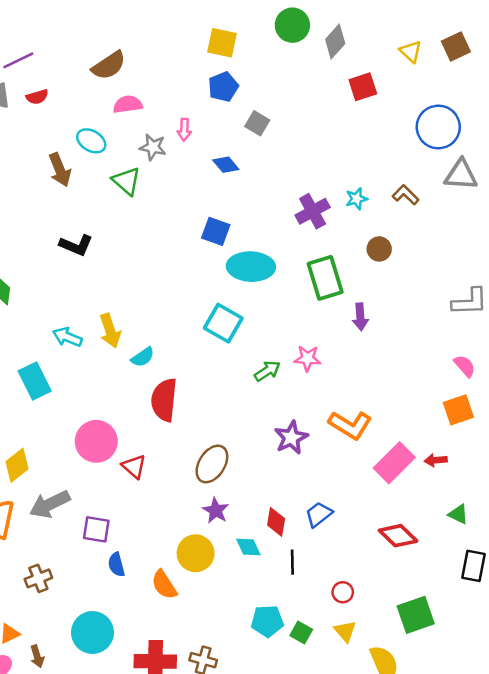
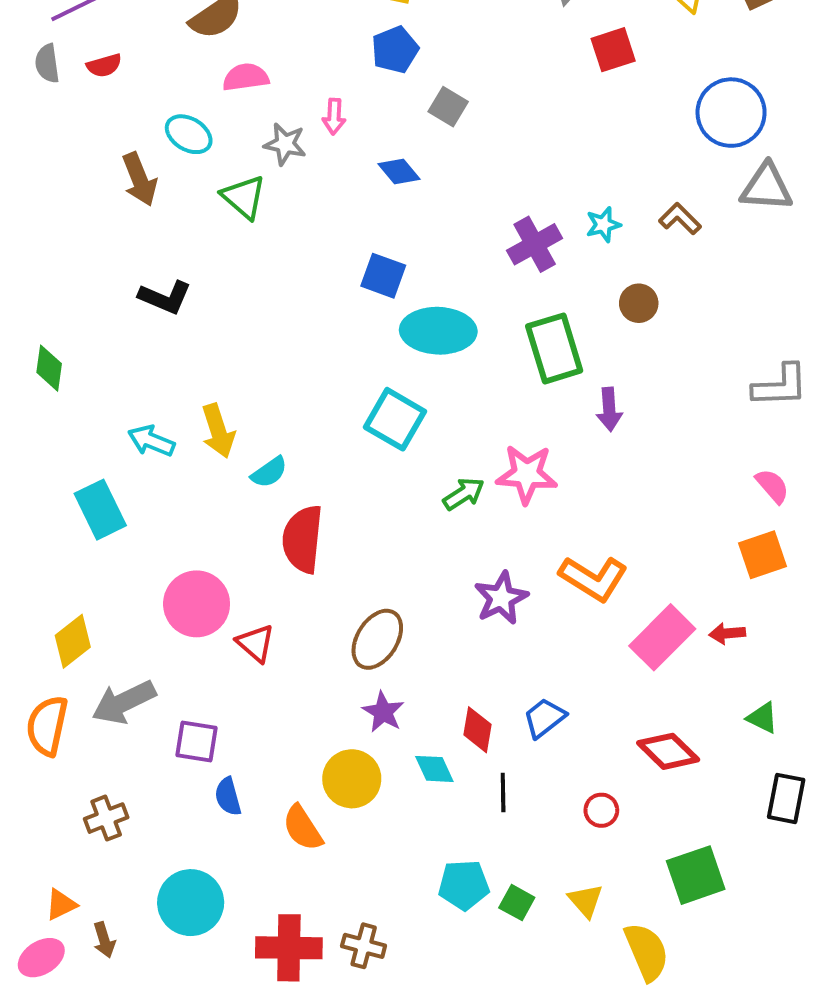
pink star: (307, 358) -> (527, 474), size x1.4
red circle: (343, 592) -> (601, 810), moved

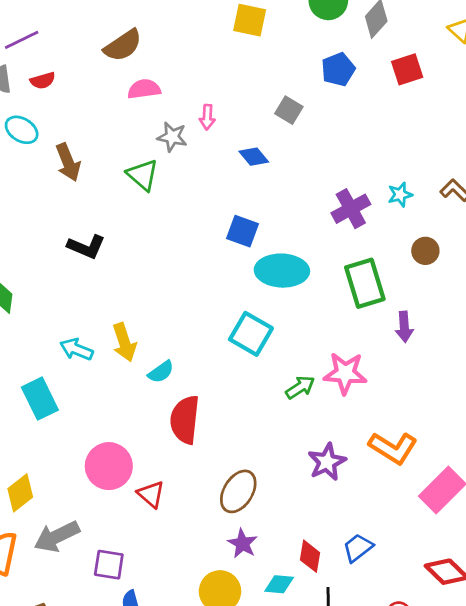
blue pentagon: (395, 50) -> (338, 69), moved
cyan ellipse: (189, 134) -> (22, 130), moved
cyan diamond: (434, 769) -> (279, 584), turned -60

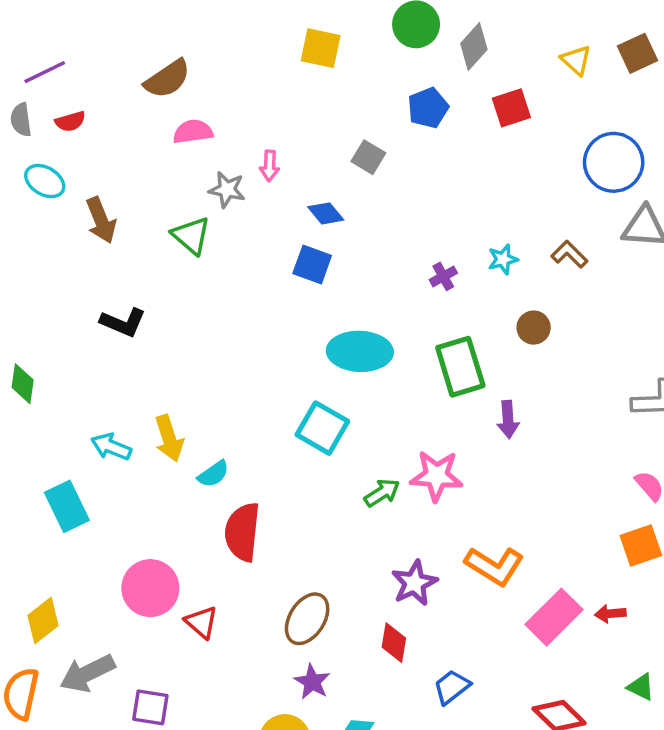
purple cross: (351, 209) -> (443, 276), size x0.6
blue square: (242, 231) -> (312, 265), moved
red diamond: (310, 556) -> (394, 643), moved

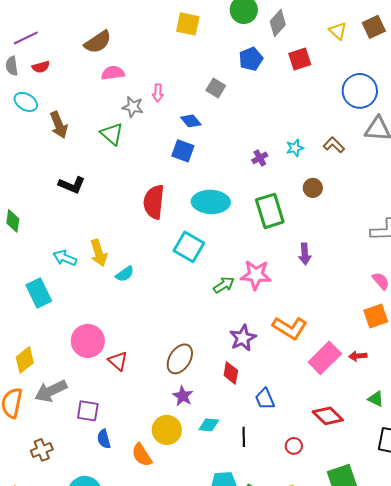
purple arrow: (508, 420) -> (305, 254), moved
red semicircle: (242, 532) -> (154, 202), moved
blue trapezoid: (452, 687) -> (265, 399), turned -75

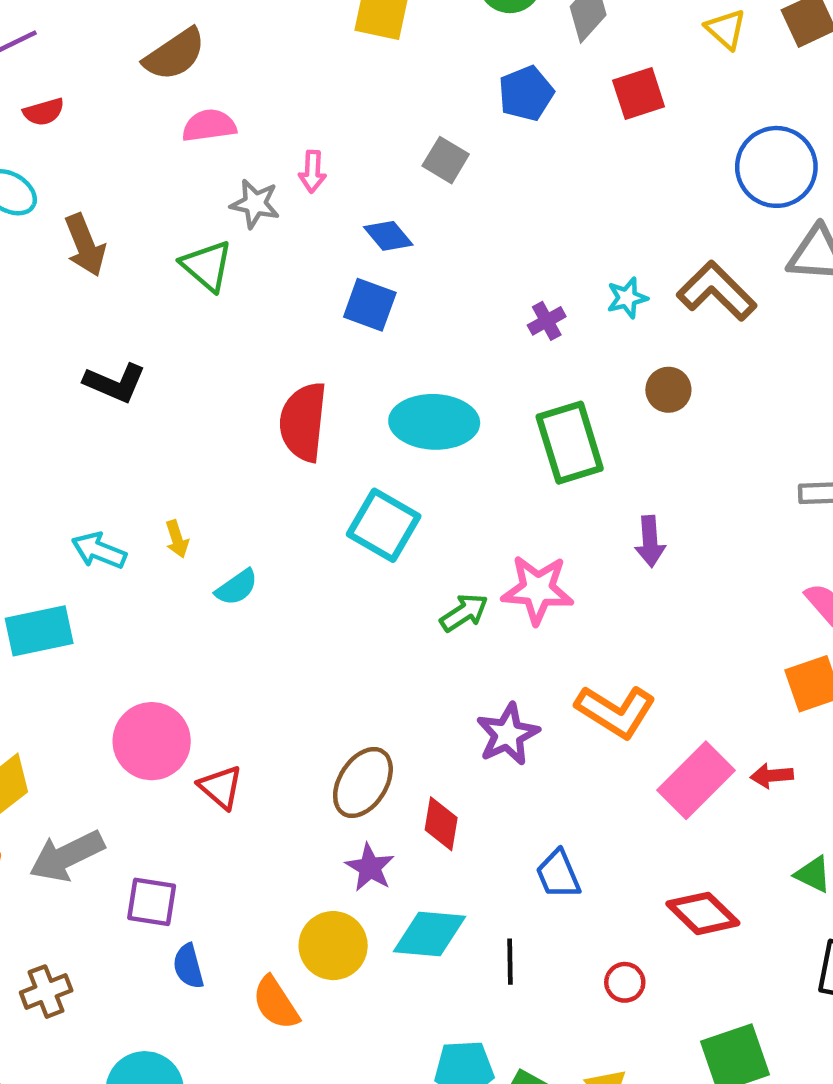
brown L-shape: (334, 145) -> (717, 291), size x1.6
yellow arrow: (99, 253) -> (177, 539), size x0.6
cyan rectangle: (39, 293) -> (39, 631), turned -76
red diamond: (231, 373) -> (441, 824), moved
cyan diamond: (209, 425) -> (430, 934), size x1.5

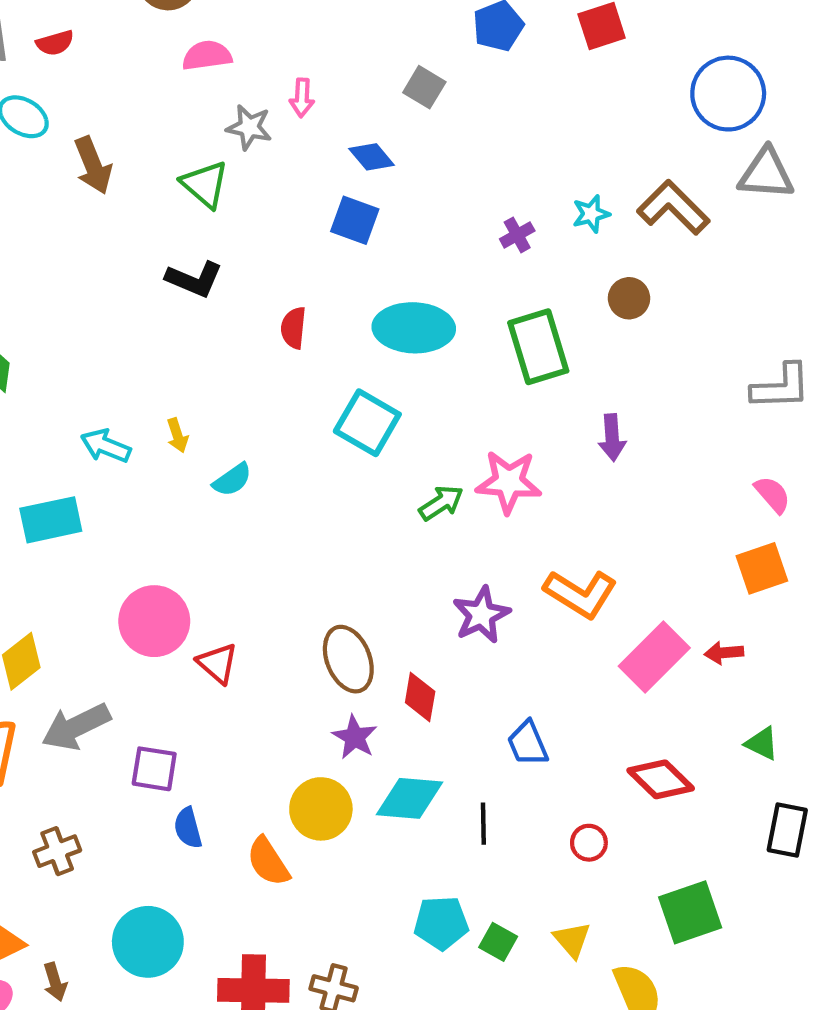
black L-shape: (115, 383) -> (194, 279), moved
red semicircle: (303, 422) -> (293, 328), size x0.6
brown ellipse: (363, 782) -> (348, 659), turned -54

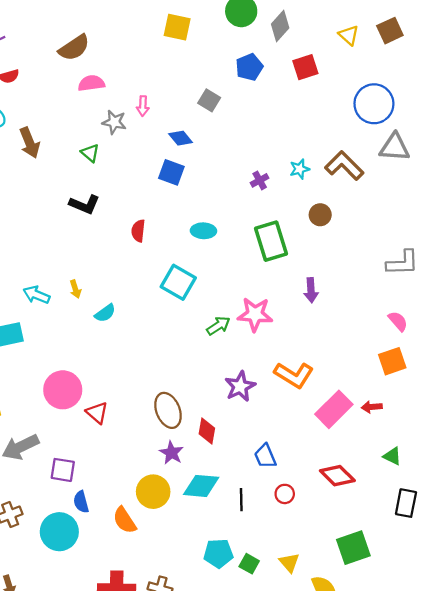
green triangle: (205, 184) -> (90, 153), size x0.7
cyan ellipse: (414, 328) -> (203, 231), size x0.6
red circle: (589, 843) -> (285, 494), moved
cyan circle: (148, 942) -> (59, 532), moved

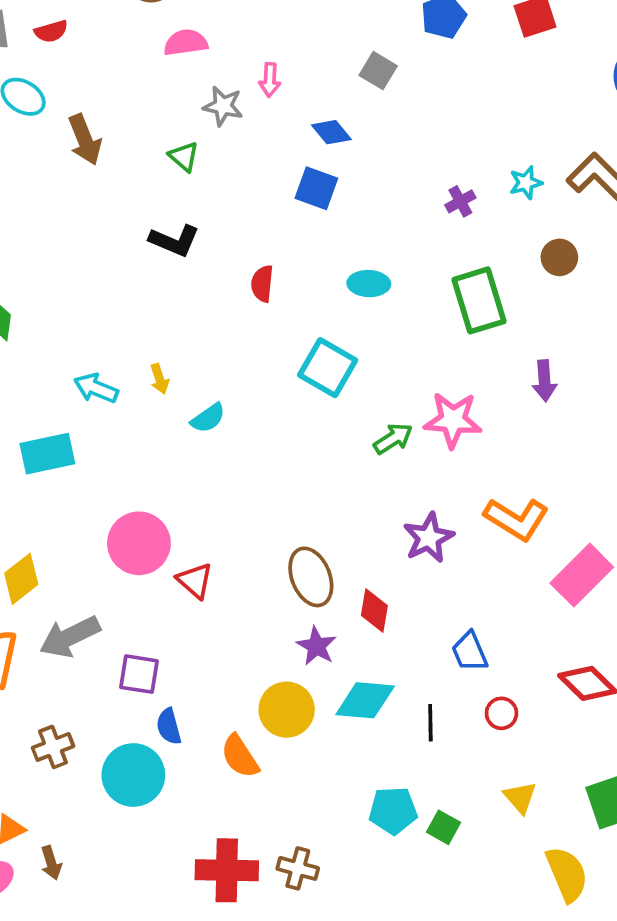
yellow triangle: (289, 563) -> (520, 797), moved

